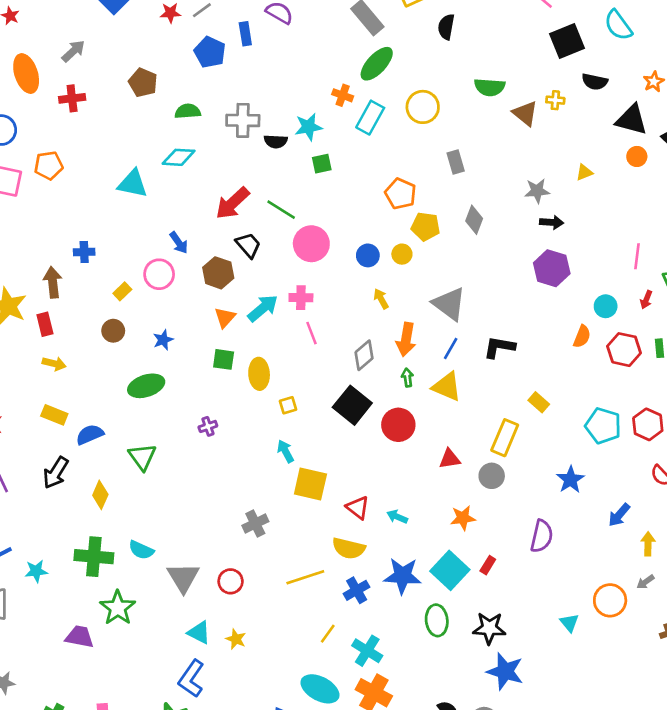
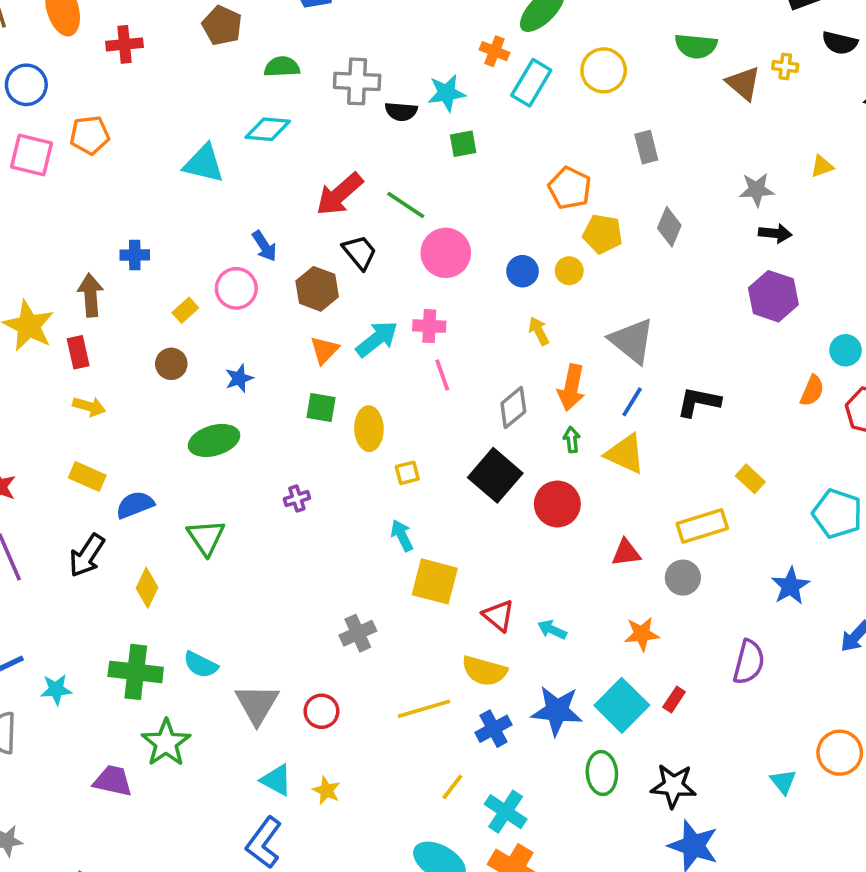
yellow rectangle: (505, 438) -> (702, 526), turned 48

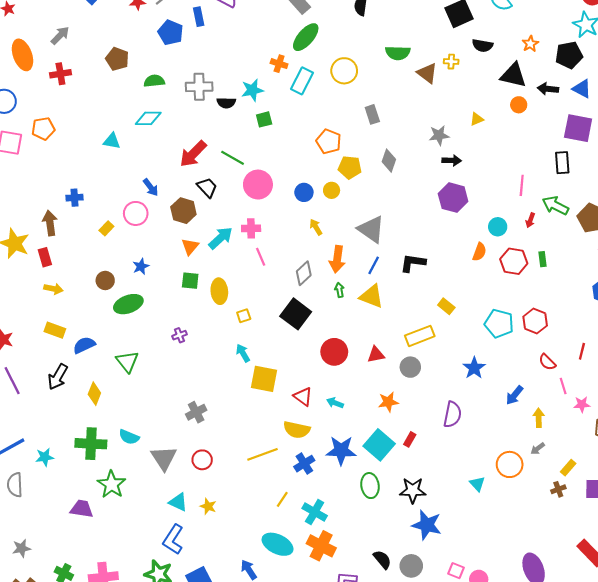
cyan triangle: (204, 163) -> (112, 141), size x0.7
brown circle: (171, 364) -> (105, 280), moved
red circle: (557, 504) -> (334, 352), moved
gray cross: (358, 633) -> (196, 412), moved

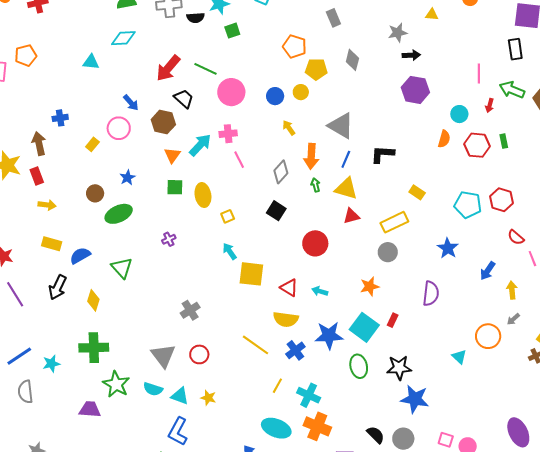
yellow triangle: (477, 119) -> (432, 15), turned 32
black square: (296, 314) -> (276, 211), size x0.7
red triangle: (376, 355) -> (351, 216), moved
cyan semicircle: (129, 437) -> (153, 389), moved
yellow line: (263, 454) -> (256, 345), turned 60

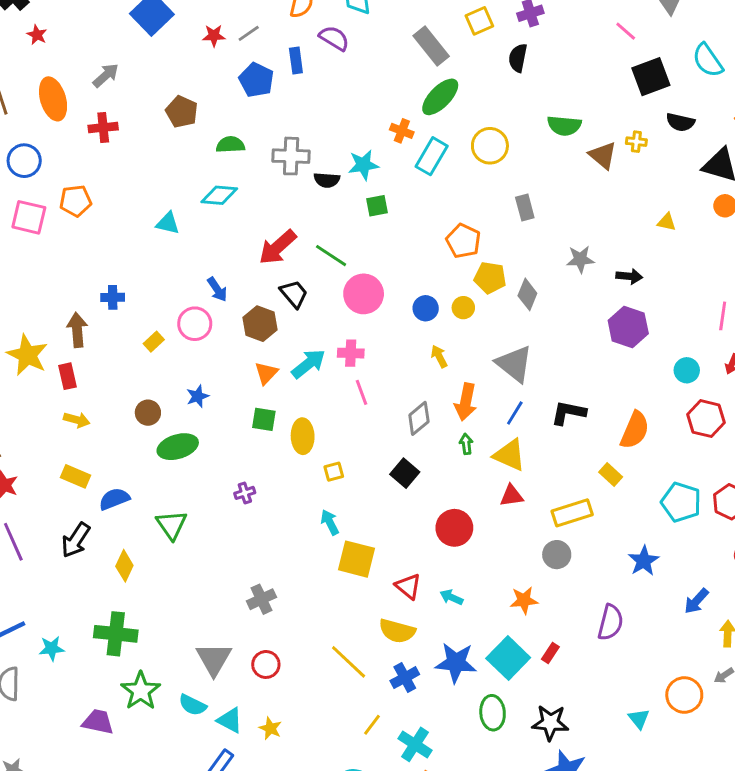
gray star: (398, 33) -> (580, 259), moved
gray diamond: (352, 60) -> (527, 294), moved
orange semicircle: (444, 139) -> (635, 430), moved, size x1.5

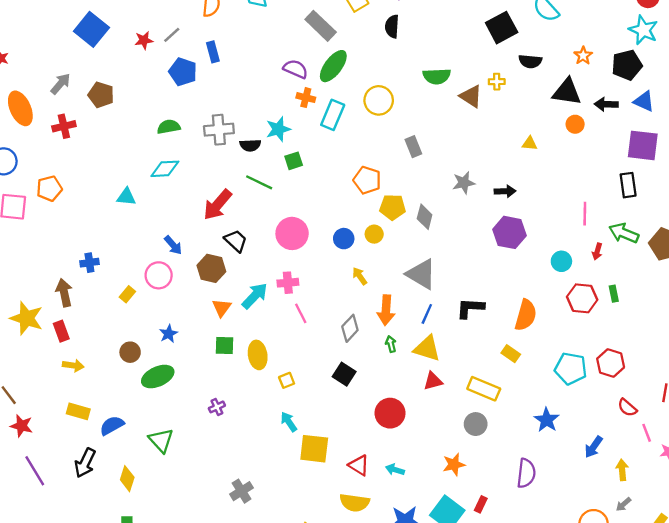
purple semicircle: (334, 38) -> (296, 69), moved
brown pentagon: (182, 112) -> (101, 95), moved
green line: (331, 256) -> (259, 182), moved
yellow rectangle: (572, 513) -> (484, 389), turned 48

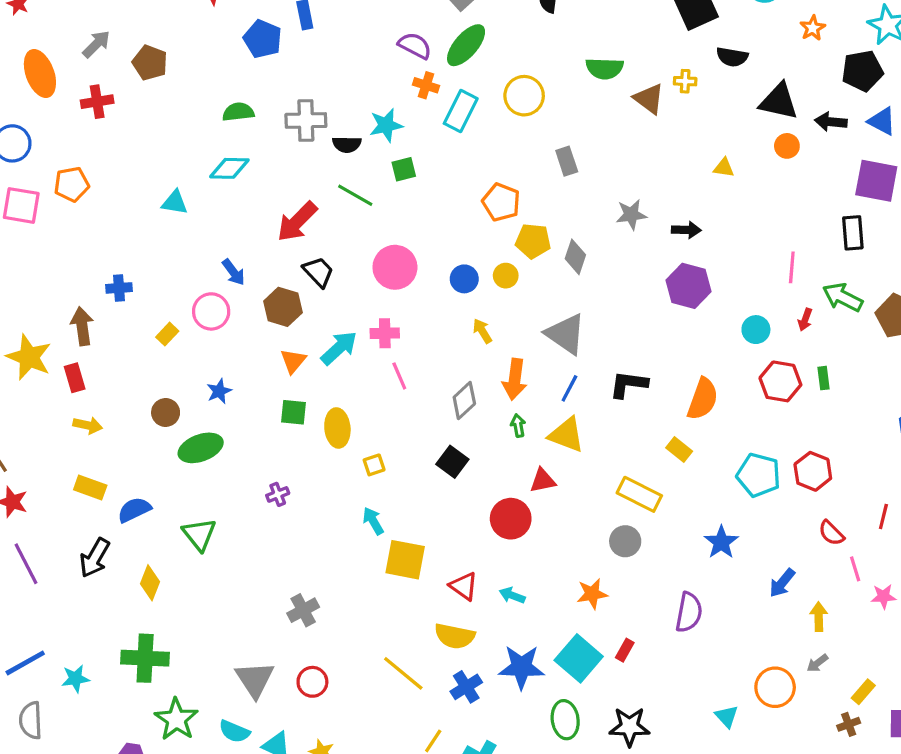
orange star: (583, 56) -> (813, 28), moved
red triangle: (433, 381) -> (543, 481), moved

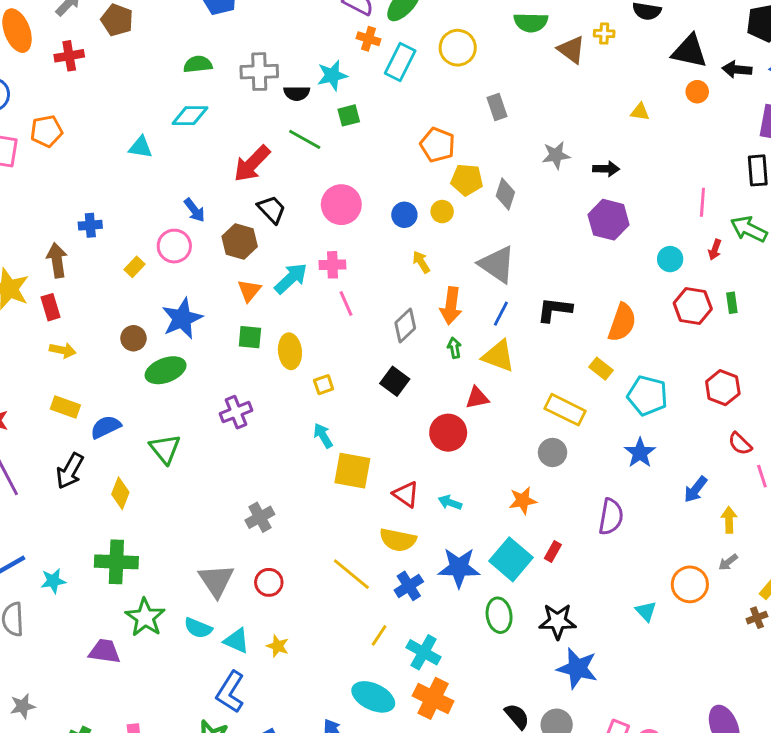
blue star: (219, 391) -> (182, 318), size x1.8
cyan pentagon: (759, 475) -> (647, 396), moved
purple cross: (278, 494) -> (236, 412), size x1.5

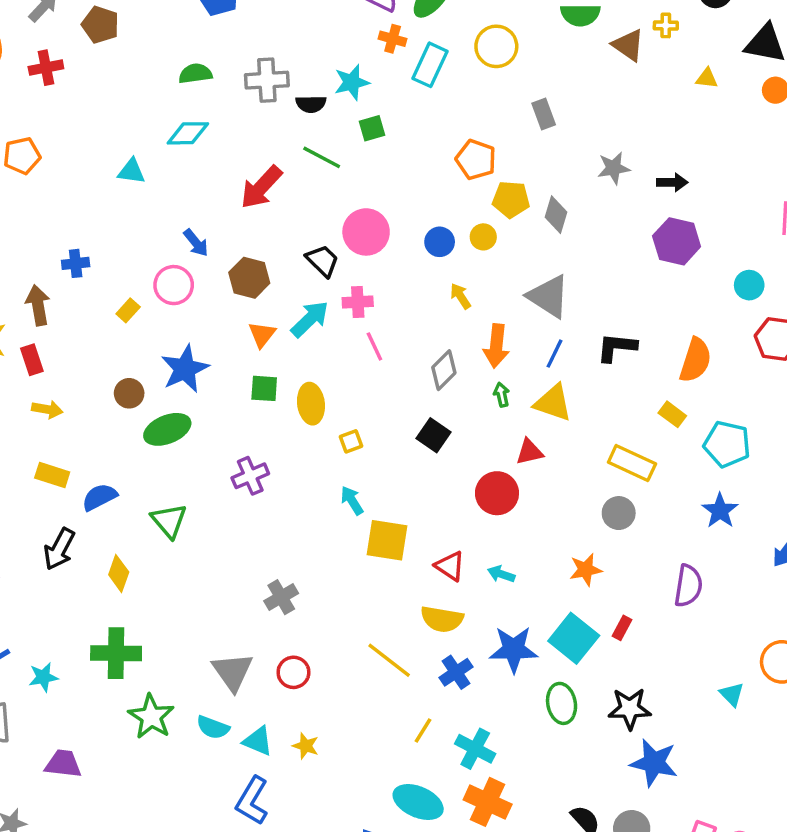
yellow triangle: (640, 112) -> (707, 78), moved
black trapezoid: (272, 209) -> (322, 261), moved
purple trapezoid: (105, 651) -> (63, 764), moved

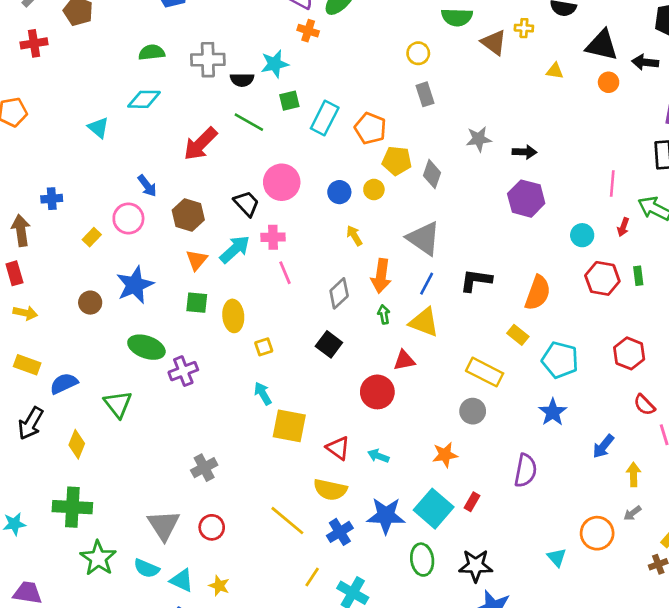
yellow circle: (496, 46) -> (418, 53), moved, size x0.7
cyan rectangle: (430, 65) -> (325, 118), moved
cyan triangle: (131, 171) -> (98, 128), turned 30
green ellipse: (167, 429) -> (146, 347), moved, turned 40

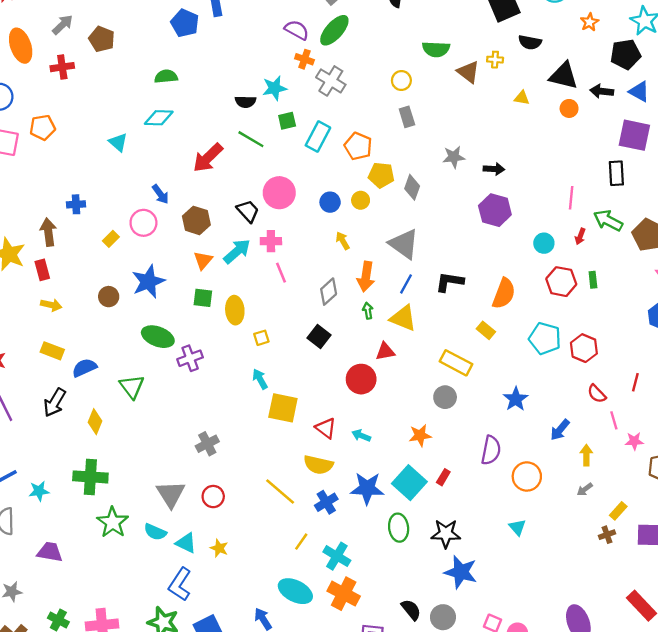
gray cross: (208, 60) -> (331, 81), moved, turned 32
cyan pentagon: (560, 360) -> (545, 338), moved
orange circle: (597, 533) -> (527, 476), moved

